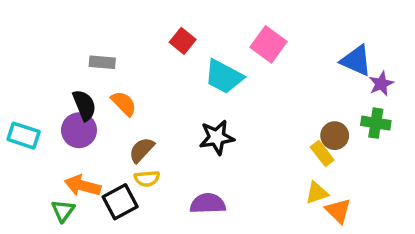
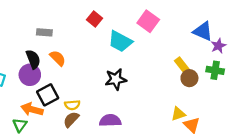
brown semicircle: (142, 150) -> (71, 119), moved
yellow rectangle: (322, 153) -> (182, 65), moved
black square: (120, 202) -> (48, 95), moved

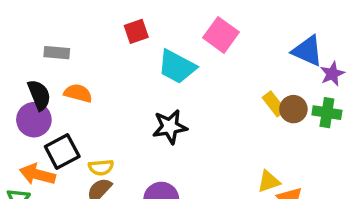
red square: (95, 19) -> (136, 31), turned 32
orange semicircle: (58, 58) -> (78, 93), turned -30
brown circle: (189, 78) -> (293, 109), moved

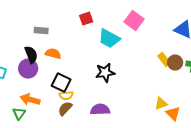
black square: (62, 151) -> (61, 83), moved, turned -36

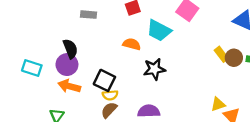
gray rectangle: (41, 31) -> (89, 15), moved
orange semicircle: (53, 54) -> (132, 44), moved
orange arrow: (30, 100) -> (69, 86), moved

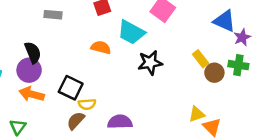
brown circle: (234, 58) -> (214, 73), moved
black star: (154, 69) -> (150, 63), moved
yellow semicircle: (110, 95) -> (87, 104), moved

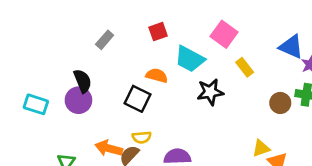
gray rectangle: (53, 15) -> (105, 40), turned -54
yellow rectangle: (201, 59) -> (245, 67), moved
black square: (71, 88) -> (137, 99), moved
orange arrow: (32, 94) -> (109, 148), moved

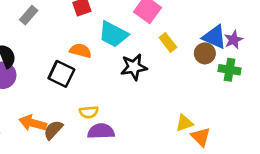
blue triangle: (291, 47) -> (214, 37), moved
brown circle: (280, 103) -> (205, 53), moved
yellow semicircle: (142, 137) -> (89, 112), moved

